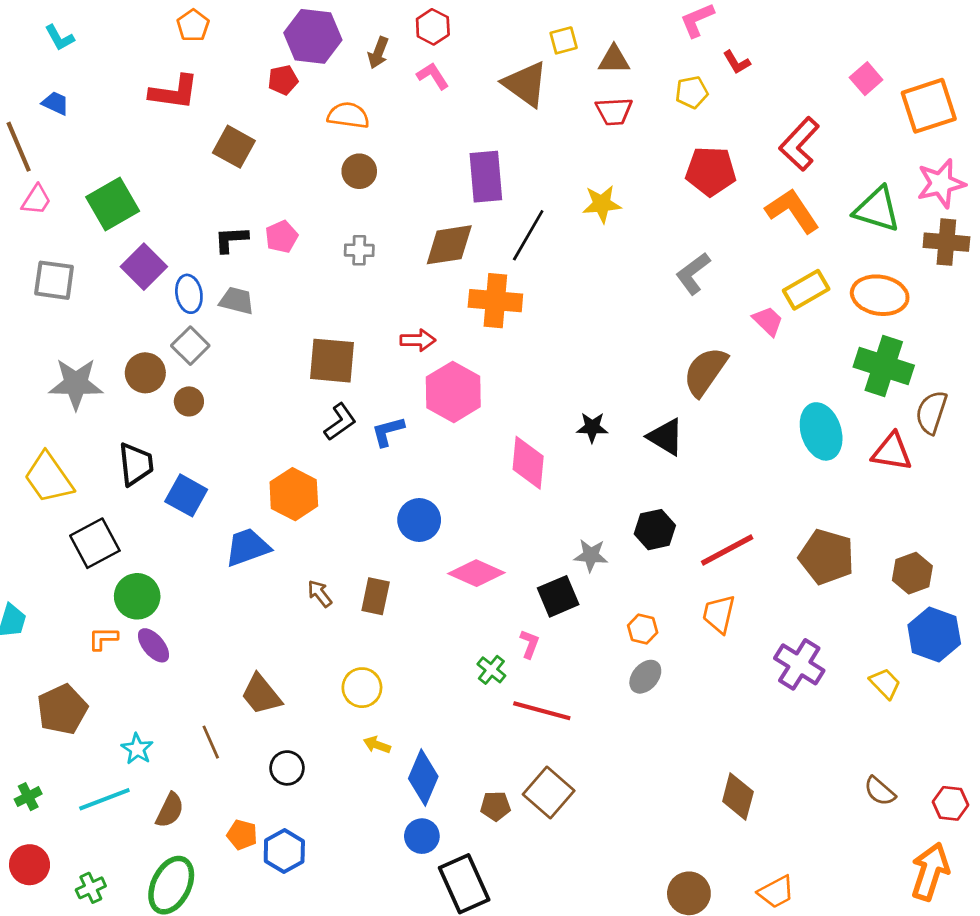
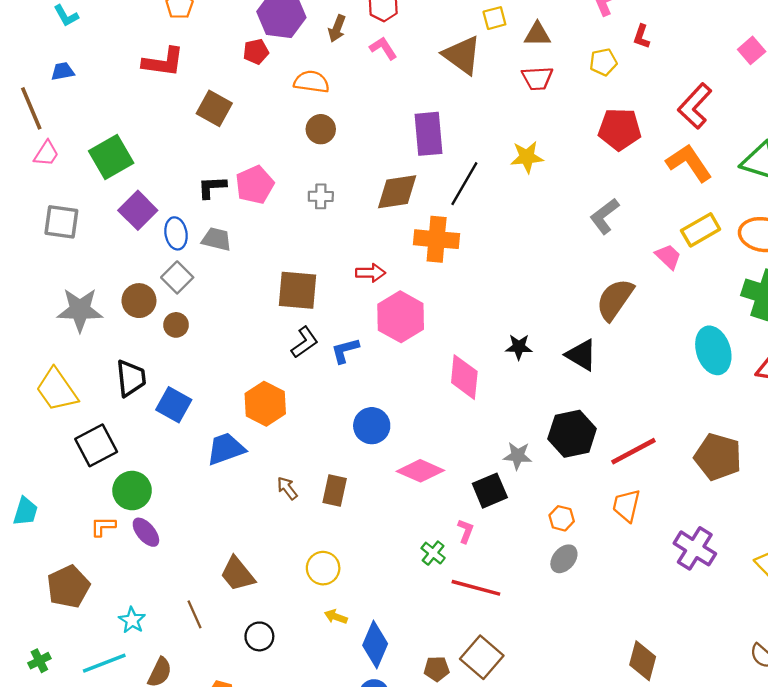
red L-shape: (737, 62) -> (642, 37), turned 50
blue trapezoid: (55, 103) -> (63, 71), turned -35
pink pentagon: (282, 237) -> (255, 185), size x1.4
black hexagon: (655, 530) -> (572, 434), size x1.4

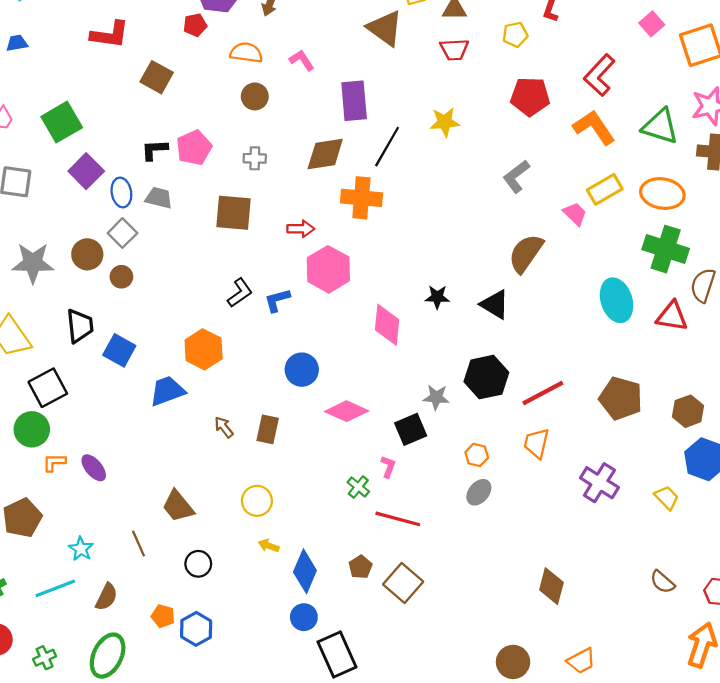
pink L-shape: (383, 48) -> (302, 60), moved
brown square: (298, 290) -> (233, 213), moved
green circle: (132, 491) -> (32, 429), moved
brown pentagon: (437, 669) -> (360, 567), moved, turned -30

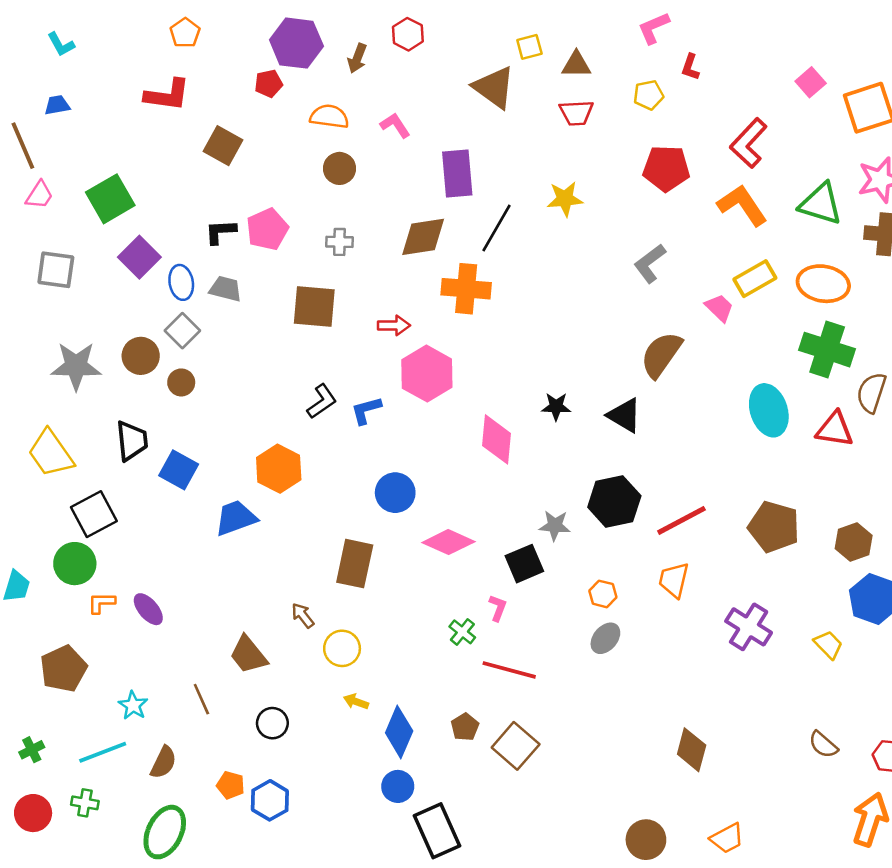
brown arrow: (224, 427) -> (303, 615), moved
brown rectangle: (268, 429) -> (355, 564), size x1.4
green cross: (45, 658) -> (85, 803), moved, turned 35

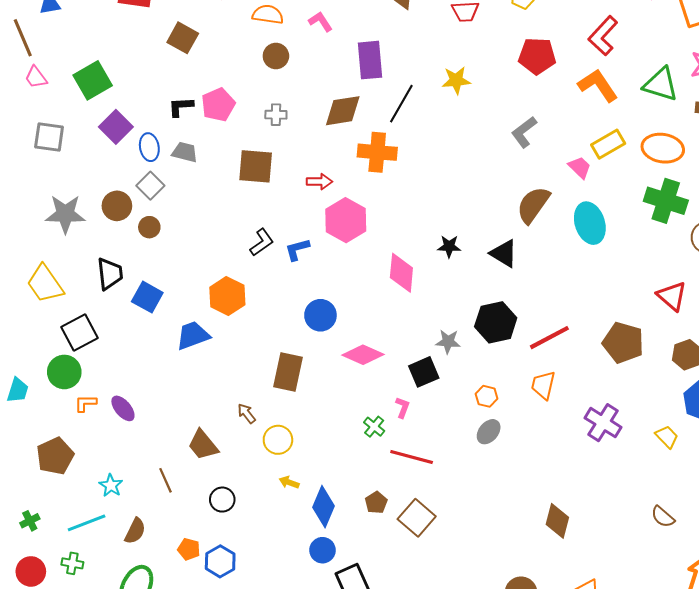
pink trapezoid: (39, 195) -> (36, 77), turned 110
cyan ellipse: (769, 410) -> (590, 223), moved
red triangle: (835, 429) -> (672, 296), moved, turned 32

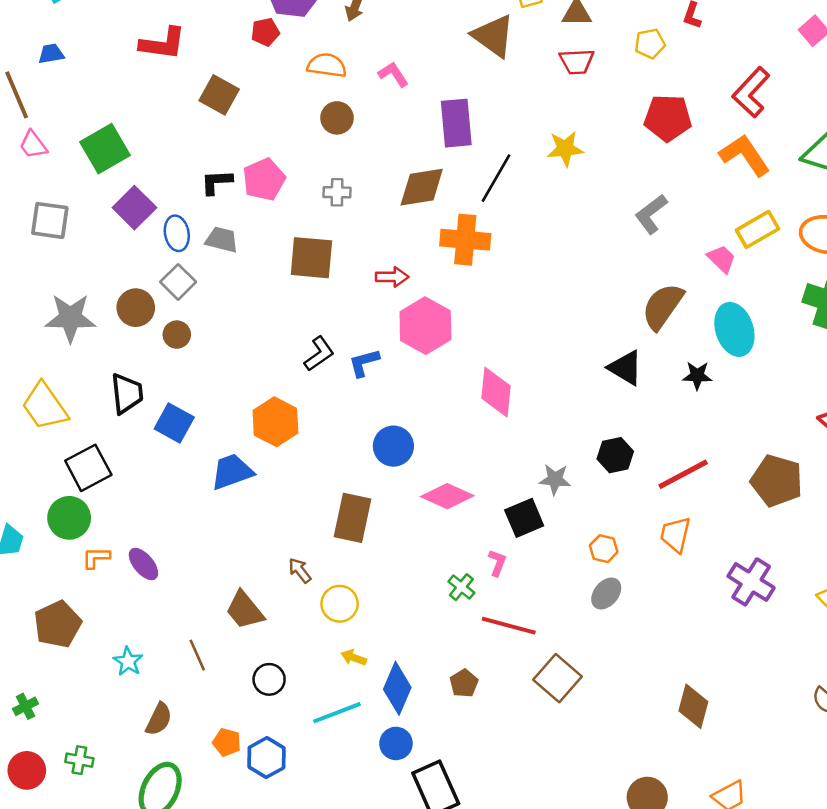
black star: (449, 246) -> (697, 376), moved
black hexagon: (496, 322) -> (615, 455), size x0.7
brown square: (417, 518) -> (558, 678), moved
cyan line: (87, 523) -> (337, 713), moved

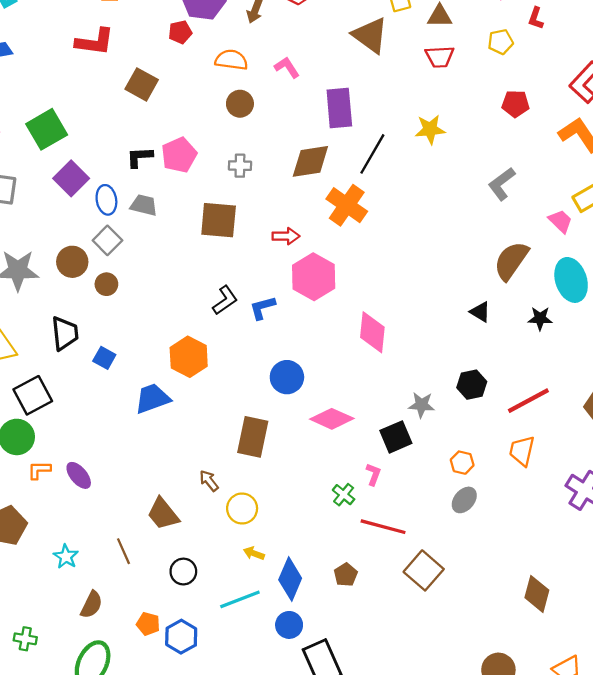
red pentagon: (668, 118) -> (516, 104), size x0.7
orange cross: (465, 240) -> (347, 205), turned 30
black triangle: (625, 368) -> (480, 312), size x0.7
blue square: (174, 423) -> (104, 358), size x0.7

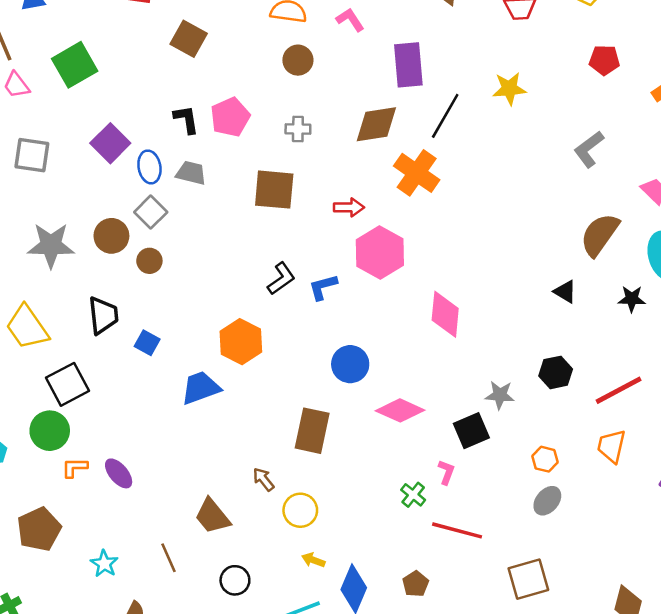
green square: (47, 129) -> (75, 65), moved
black L-shape: (140, 157) -> (186, 119), turned 84
brown square: (424, 570) -> (528, 579), moved, turned 33

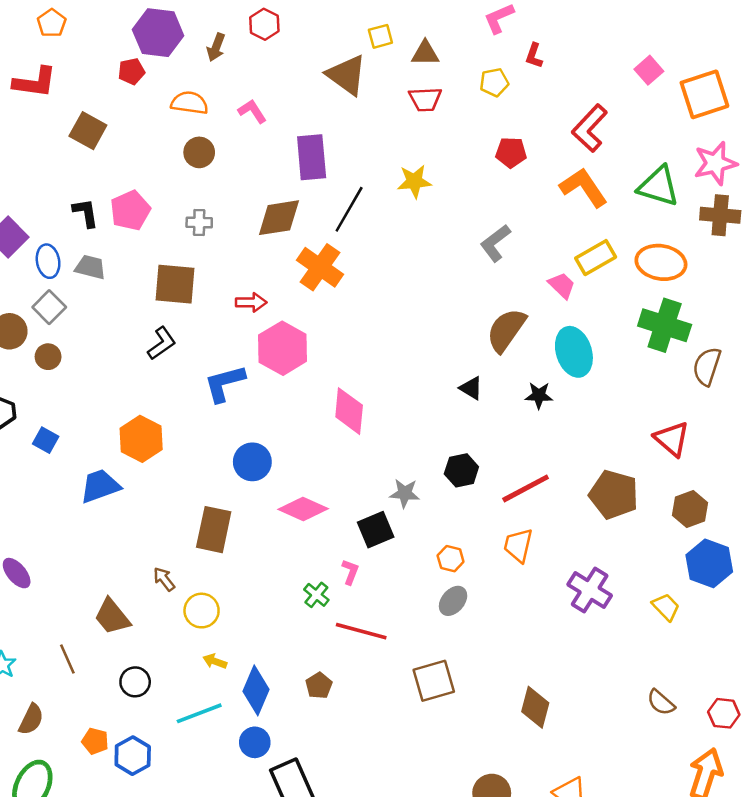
black L-shape: (281, 279) -> (162, 343), moved
blue L-shape: (323, 287) -> (225, 383), size x1.4

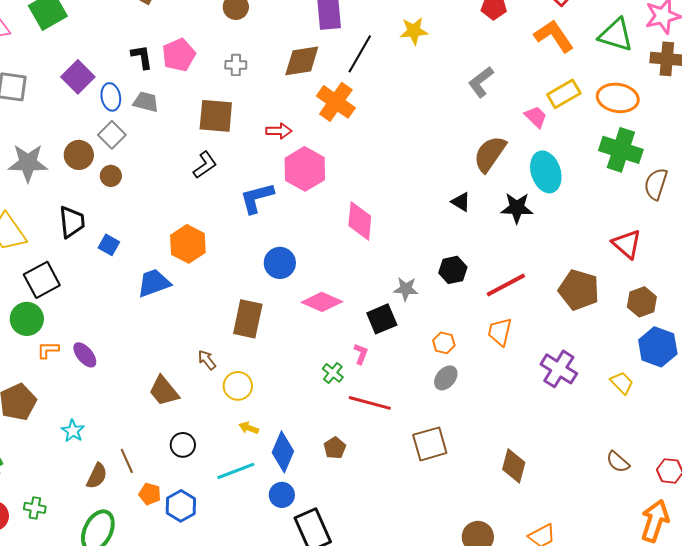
black star: (539, 395) -> (517, 208), size x1.4
brown line: (67, 659) -> (127, 461), moved

